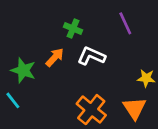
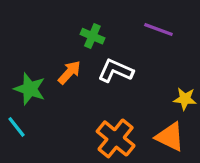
purple line: (125, 23) -> (158, 29), turned -45
orange triangle: (134, 108) -> (170, 137), turned -30

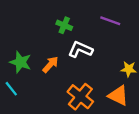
orange arrow: (69, 72) -> (50, 64), moved

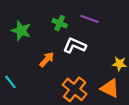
purple line: (110, 21) -> (90, 19), moved
green star: (20, 62) -> (21, 31), moved

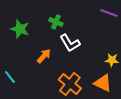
purple line: (90, 19) -> (109, 13), moved
white L-shape: (75, 46) -> (70, 43), turned -145

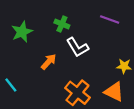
purple line: (109, 13) -> (110, 20), moved
green star: (20, 29) -> (22, 32), turned 30

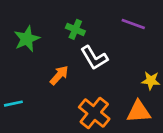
cyan line: (11, 85) -> (13, 104), turned -64
orange triangle: (114, 92) -> (139, 112), turned -30

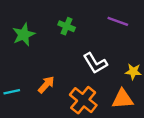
white L-shape: (94, 58) -> (95, 63), moved
orange arrow: (59, 75) -> (46, 85), moved

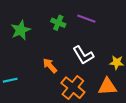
purple line: (118, 21) -> (86, 19), moved
orange arrow: (46, 85) -> (50, 66), moved, turned -84

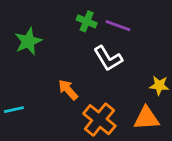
green cross: (58, 23) -> (87, 21), moved
white L-shape: (83, 55) -> (108, 58), moved

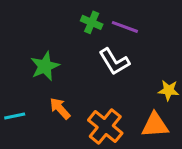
green star: (28, 41) -> (45, 66), moved
orange arrow: (68, 90) -> (60, 108), moved

